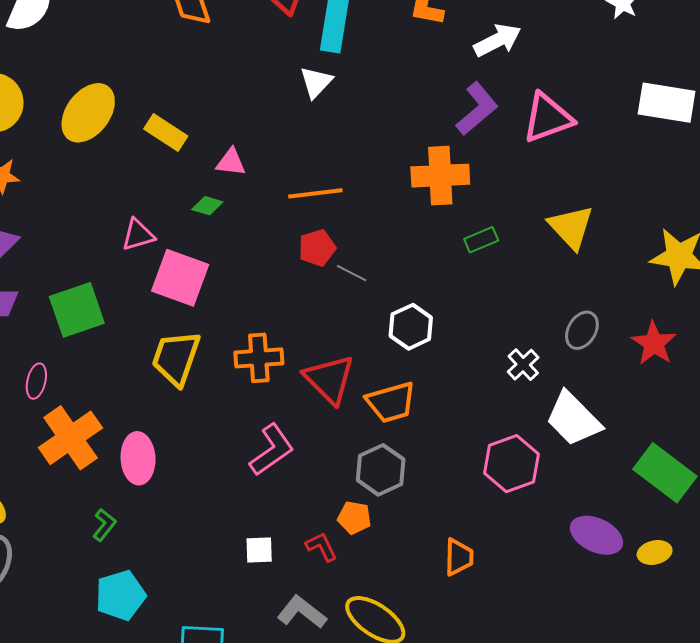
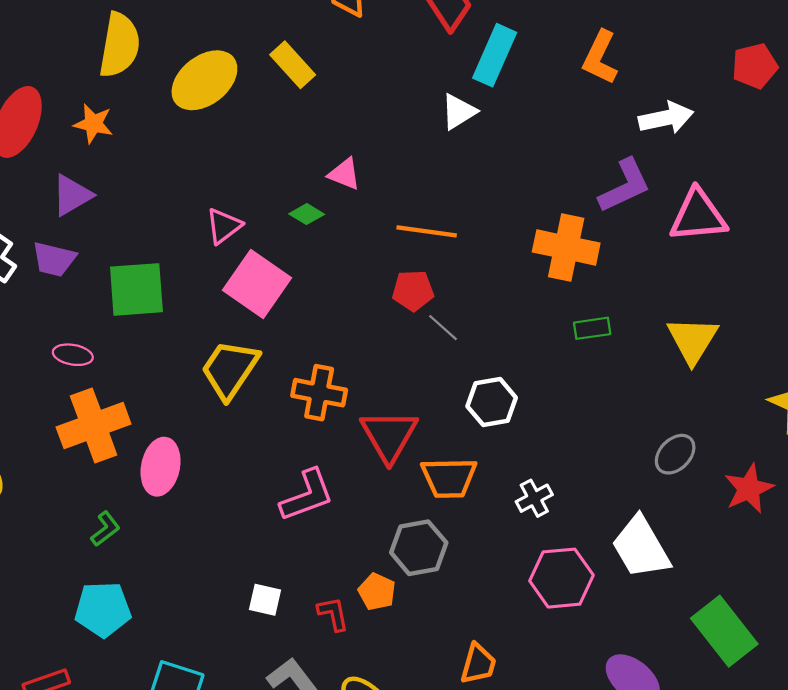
yellow rectangle: (166, 132) -> (293, 65), moved
pink triangle: (138, 235) -> (224, 226), turned -36
white cross: (523, 365) -> (534, 498), moved
pink ellipse: (36, 381) -> (73, 355), turned 72

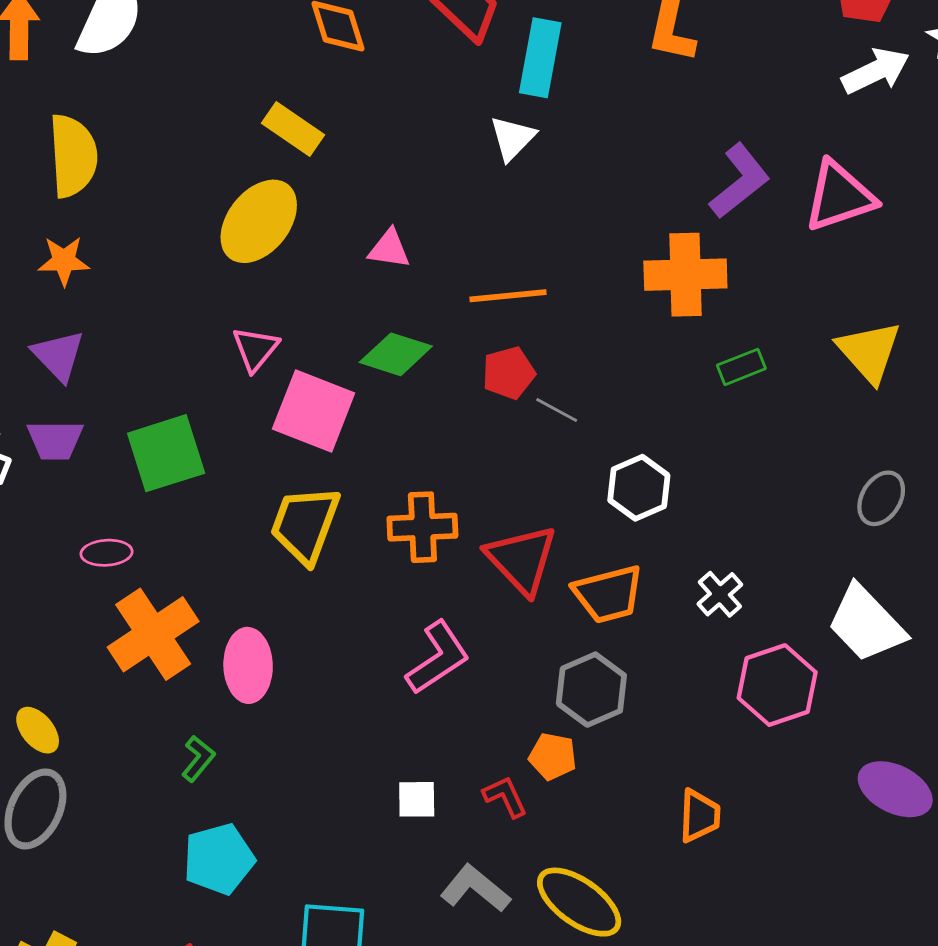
yellow ellipse: (204, 80) -> (259, 221), moved
white arrow: (666, 118) -> (876, 71), moved
purple triangle: (72, 195) -> (58, 356), turned -30
green diamond: (307, 214) -> (396, 354), moved, size x1.6

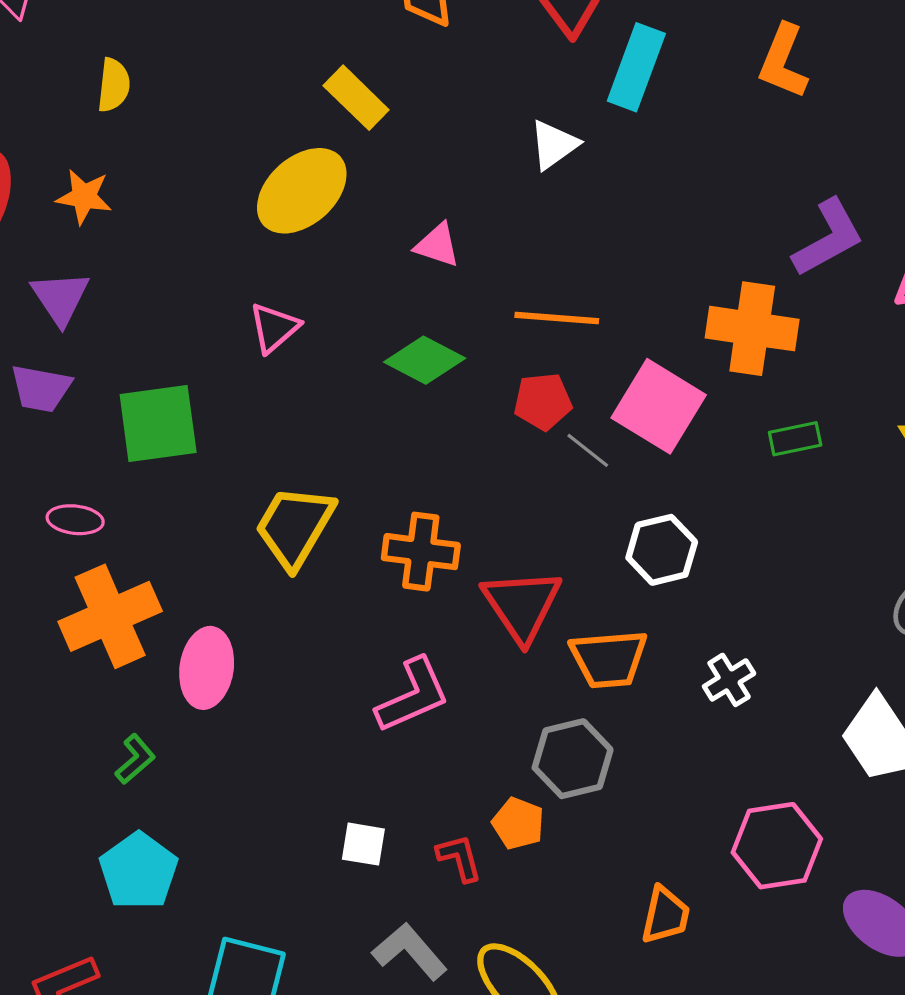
white triangle: (512, 138) -> (554, 145), moved
yellow semicircle: (73, 156) -> (114, 85), size x0.6
pink square: (314, 411) -> (659, 406), moved
pink hexagon: (777, 685) -> (777, 846), moved
cyan pentagon: (219, 859) -> (139, 871), turned -30

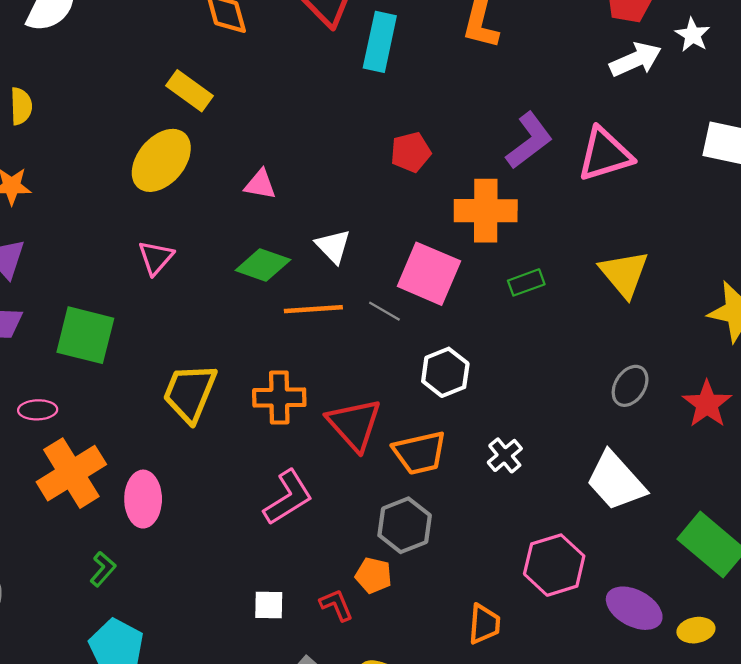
white triangle: (554, 145) -> (333, 246), moved, turned -30
orange line: (557, 318) -> (313, 309), moved
red pentagon: (543, 401) -> (411, 152), moved
green square: (158, 423) -> (85, 335), turned 30

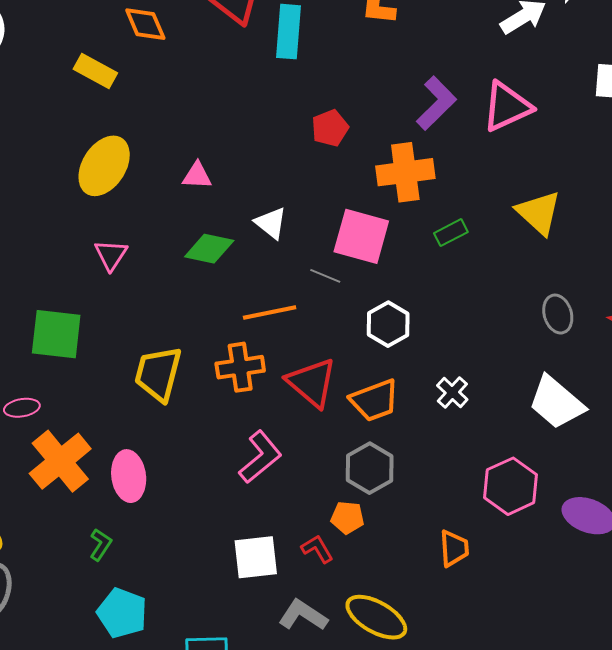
yellow rectangle: (190, 91) -> (95, 71), moved
orange line: (313, 309) -> (270, 313), moved
gray ellipse: (630, 386) -> (558, 314), turned -42
white square: (269, 605) -> (256, 557), size x1.6

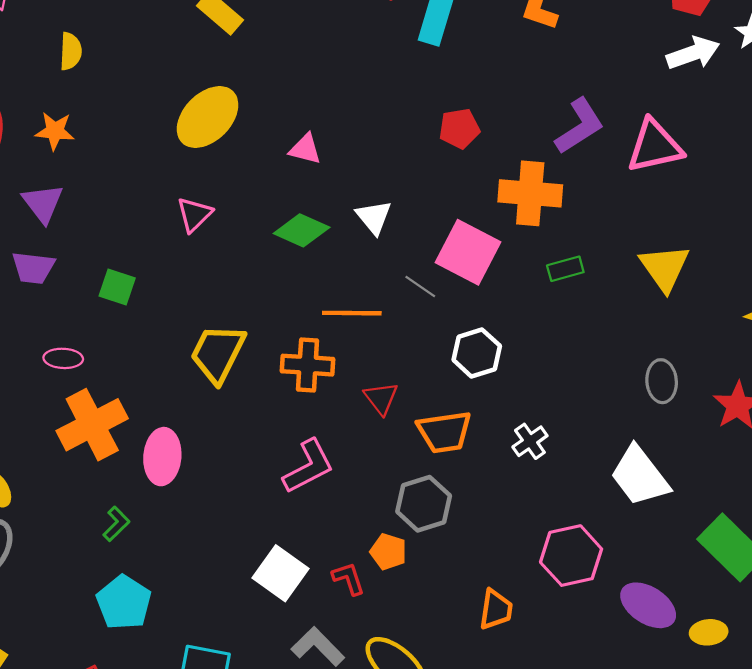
green square: (56, 334) -> (117, 287), size x0.6
red triangle: (312, 383) -> (381, 398), size x0.6
white square: (256, 557) -> (280, 573), turned 30

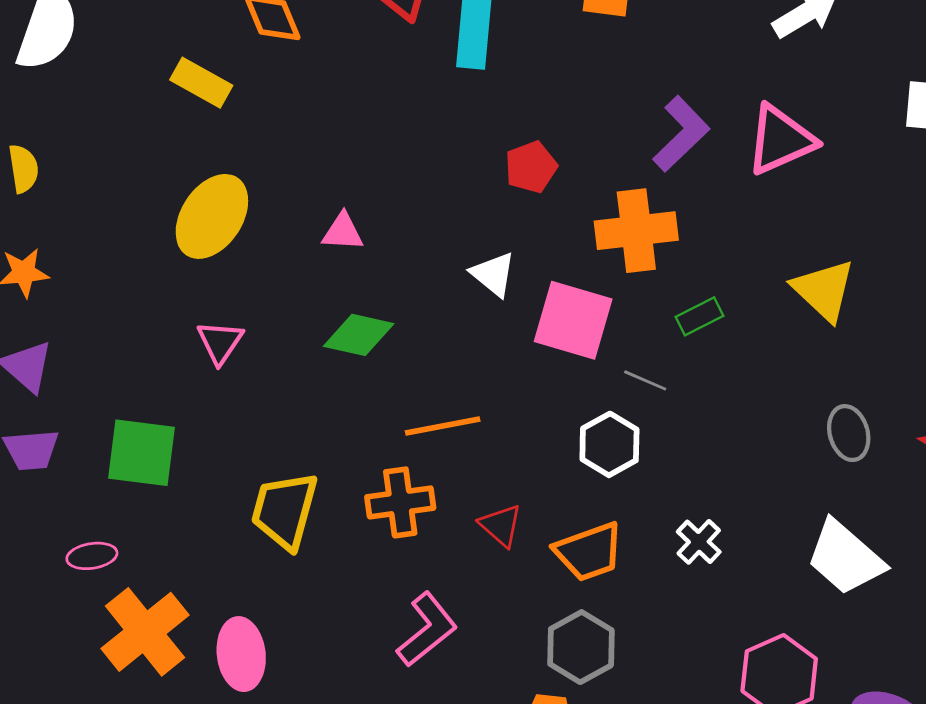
white triangle: (374, 217) -> (493, 274), moved
gray line: (420, 286) -> (645, 380), moved
green square: (117, 287) -> (142, 453), size x1.6

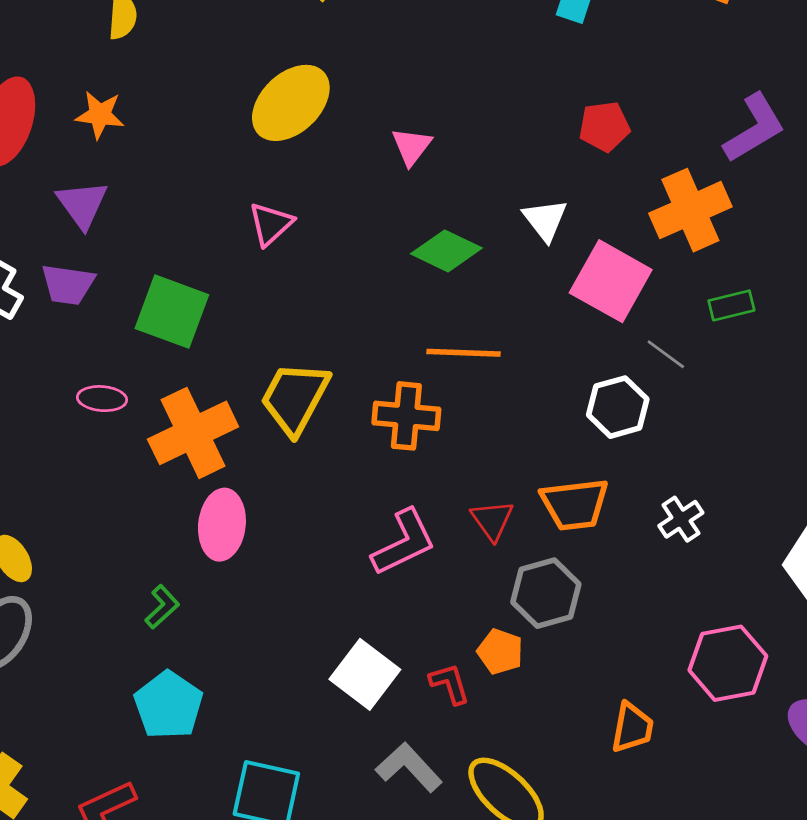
orange cross: (636, 231) -> (690, 210), turned -30
pink triangle: (343, 232) -> (412, 146), turned 51
green diamond: (359, 335) -> (446, 251), moved
red triangle: (501, 525) -> (492, 520), moved
orange cross: (145, 632) -> (193, 433), moved

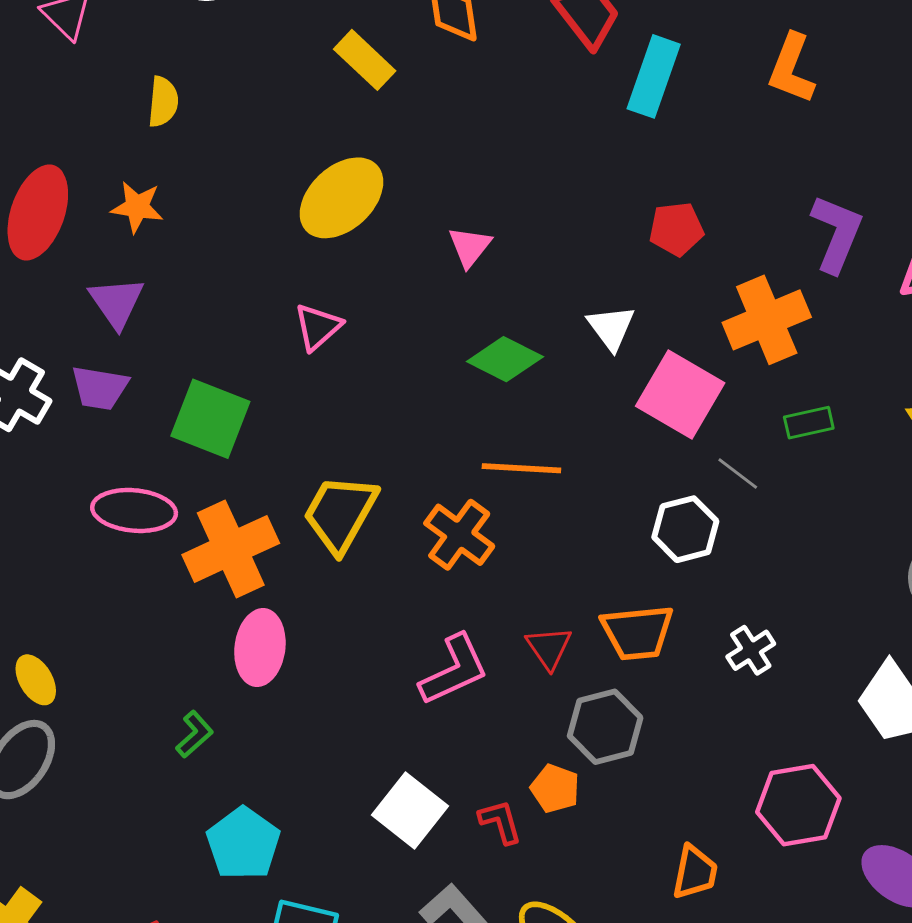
purple L-shape: (754, 128) -> (837, 234), turned -38
pink ellipse: (102, 399) -> (134, 510), size x1.6
orange cross: (406, 416) -> (459, 535), turned 30
cyan pentagon: (168, 705) -> (243, 844), moved

